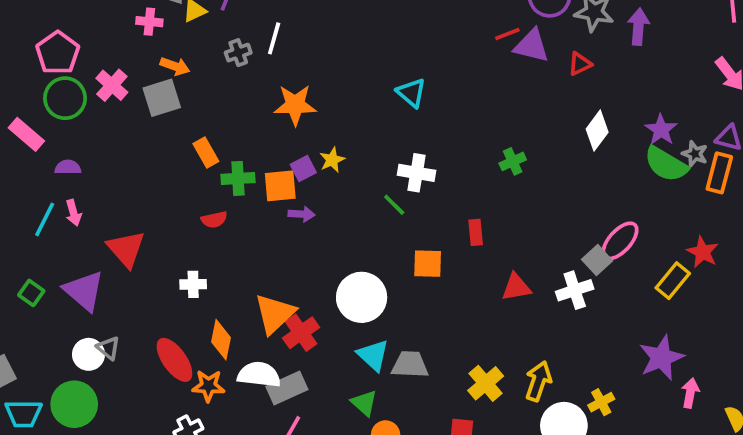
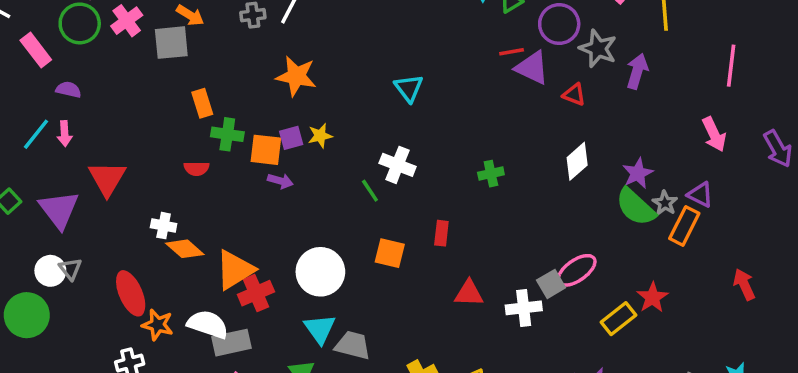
red triangle: (580, 64) -> (574, 95), turned 35
orange diamond: (221, 340) -> (185, 249), moved, turned -72

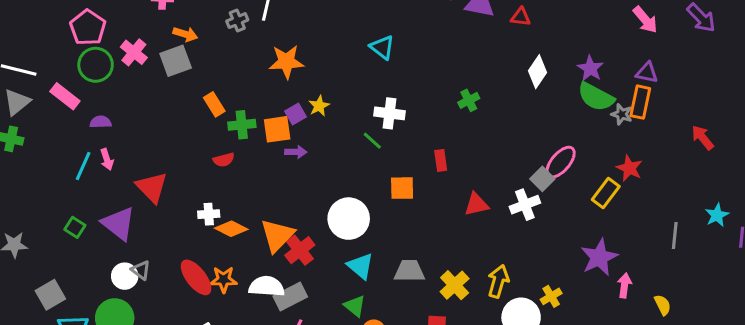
gray star: (665, 203) -> (622, 114), moved
orange star: (158, 325) -> (224, 280), moved
gray trapezoid: (353, 345) -> (409, 271), moved

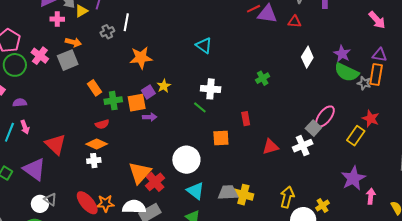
orange diamond: (231, 229) -> (97, 144), moved
yellow cross: (455, 285) -> (243, 195), moved, turned -30

